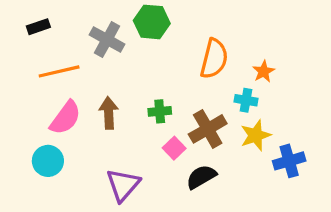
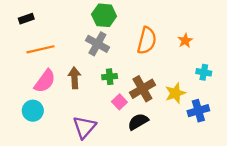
gray cross: (107, 40) -> (97, 44), moved
orange star: (264, 71) -> (185, 41), moved
cyan cross: (246, 100) -> (204, 72), moved

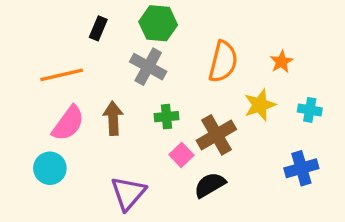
black rectangle: (26, 19) -> (98, 28), moved, turned -48
yellow star: (175, 93) -> (260, 105), moved

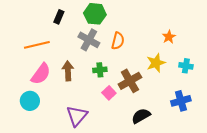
orange semicircle: (223, 62) -> (118, 41), moved, size x0.7
black semicircle: (210, 185) -> (141, 116), moved

